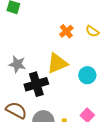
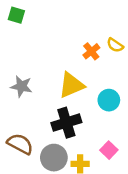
orange cross: (66, 31) -> (91, 51), moved
black cross: (36, 84) -> (66, 123), moved

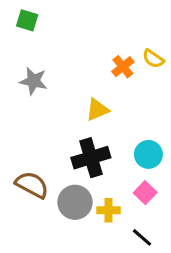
yellow triangle: (71, 85) -> (97, 110), size x0.7
gray star: (21, 86) -> (34, 81), moved
cyan circle: (109, 100) -> (148, 154), moved

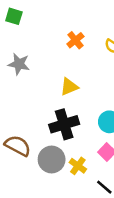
orange cross: (123, 67) -> (75, 40), moved
yellow cross: (109, 210) -> (78, 166), turned 36

